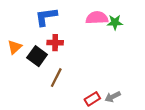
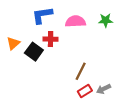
pink semicircle: (97, 18) -> (75, 21), moved
brown line: (56, 78) -> (81, 71), moved

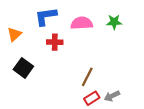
orange triangle: (13, 43) -> (14, 34), moved
black square: (34, 52) -> (23, 68), moved

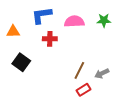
orange triangle: (14, 34) -> (13, 32), turned 40
gray arrow: (112, 96) -> (102, 73), moved

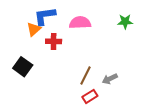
green star: (104, 20) -> (125, 22), moved
orange triangle: (13, 32) -> (34, 29), moved, turned -40

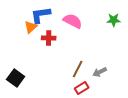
pink semicircle: (80, 23) -> (73, 21), turned 30
black square: (23, 67) -> (16, 78), moved

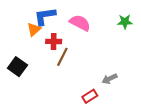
brown line: (78, 69) -> (62, 57), moved
black square: (16, 78) -> (17, 67), moved

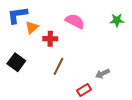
blue L-shape: (45, 16) -> (17, 15), moved
brown line: (62, 57) -> (58, 66), moved

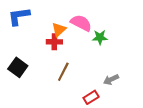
green star: (117, 20) -> (100, 37), moved
orange triangle: (32, 27) -> (59, 30), moved

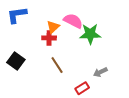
green star: (100, 37) -> (90, 34), size x1.5
brown line: (63, 72) -> (57, 65), turned -60

